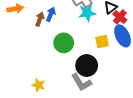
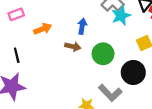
brown arrow: (40, 19) -> (73, 46), moved, turned 96
gray L-shape: (81, 82) -> (110, 93), moved

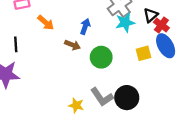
orange arrow: (43, 29) -> (46, 23), turned 54
black circle: (133, 72) -> (127, 98), moved

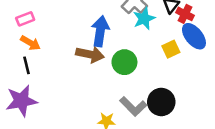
orange arrow: (46, 23) -> (30, 43), moved
blue arrow: (85, 27) -> (100, 31), size x1.6
brown arrow: (72, 45) -> (90, 54), size x1.5

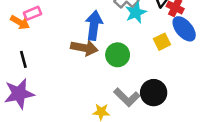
pink rectangle: (25, 19) -> (32, 13), moved
orange arrow: (30, 43) -> (20, 22), moved

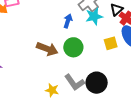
blue arrow: (94, 25) -> (68, 21), moved, size x0.6
brown arrow: (84, 48) -> (47, 49), moved

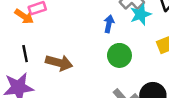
brown arrow: (47, 49) -> (59, 63), moved

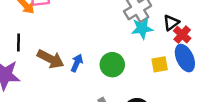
blue arrow: (109, 24) -> (77, 63), moved

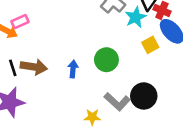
cyan star: (142, 28) -> (136, 17), moved
brown arrow: (51, 59) -> (34, 67), moved

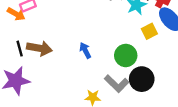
green circle: (106, 60) -> (126, 55), moved
blue arrow: (73, 69) -> (85, 50), moved, turned -35

